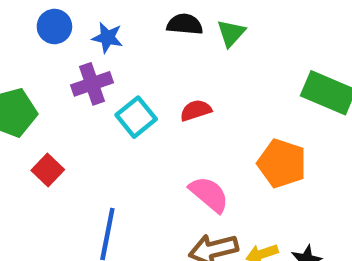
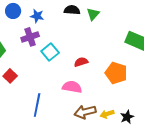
red semicircle: (196, 110) -> (81, 62), moved
pink semicircle: (209, 194) -> (72, 87), moved, turned -30

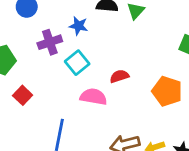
blue star: (37, 16) -> (78, 26), moved
pink semicircle: (72, 87) -> (93, 97), moved

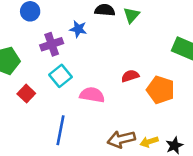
cyan square: (77, 63) -> (61, 76), moved
red semicircle: (119, 76) -> (130, 76), moved

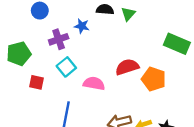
red semicircle: (130, 76) -> (127, 67), size x1.5
red square: (26, 94) -> (36, 82), turned -32

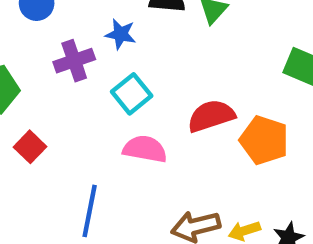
cyan square: (66, 67) -> (132, 94), moved
red square: (36, 82) -> (30, 147), turned 32

